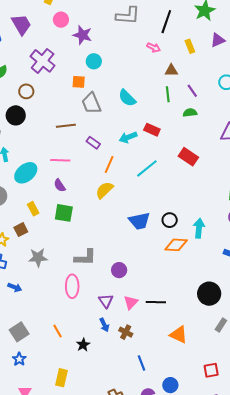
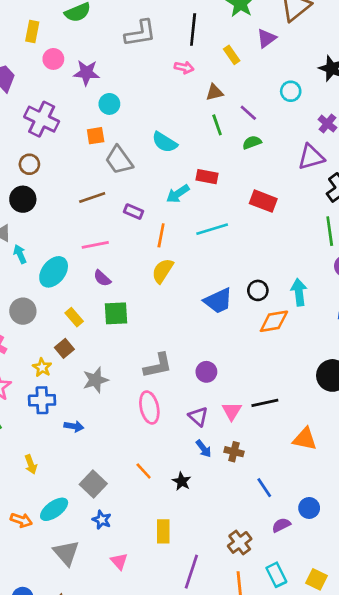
cyan line: (147, 168) -> (212, 229), turned 35

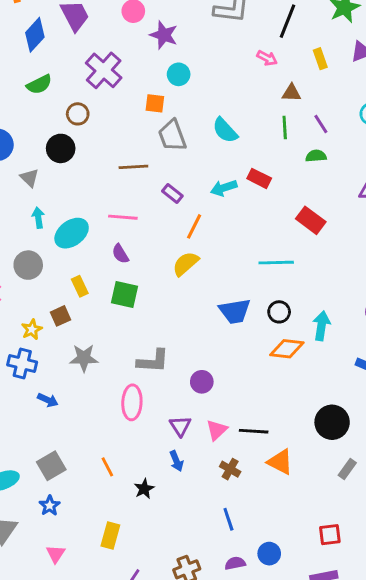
cyan line: (212, 229) -> (276, 263), moved
cyan arrow: (20, 254) -> (38, 218), moved
orange triangle: (305, 439) -> (280, 462), moved
brown cross: (234, 452) -> (230, 469), moved

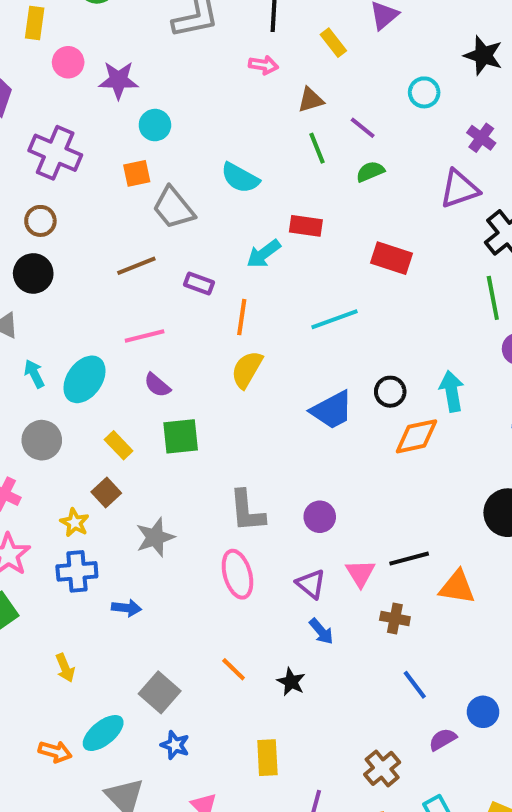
cyan line: (276, 263) -> (335, 319), moved
gray L-shape: (153, 361) -> (247, 511), turned 100

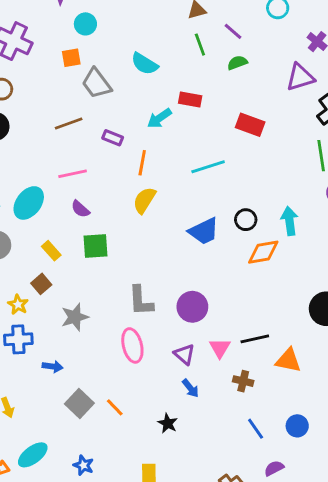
purple circle: (320, 517) -> (192, 307), size x1.4
orange line: (234, 669) -> (115, 407), moved
gray square: (160, 692) -> (79, 403), moved
blue circle: (483, 712) -> (297, 426), moved

